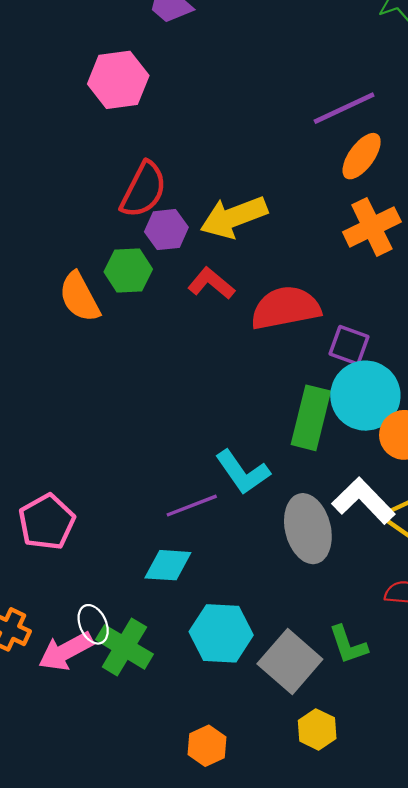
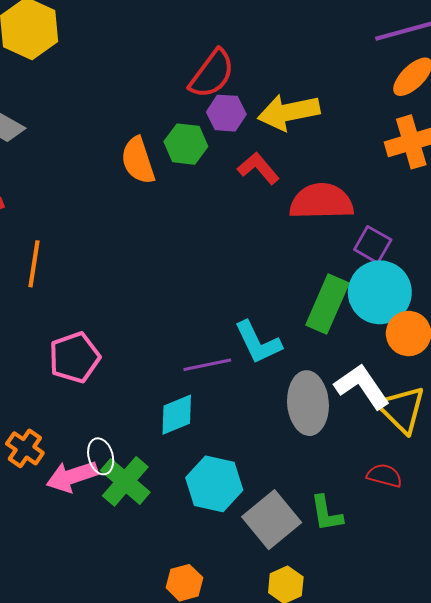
cyan diamond: (168, 565) -> (177, 415), turned -36

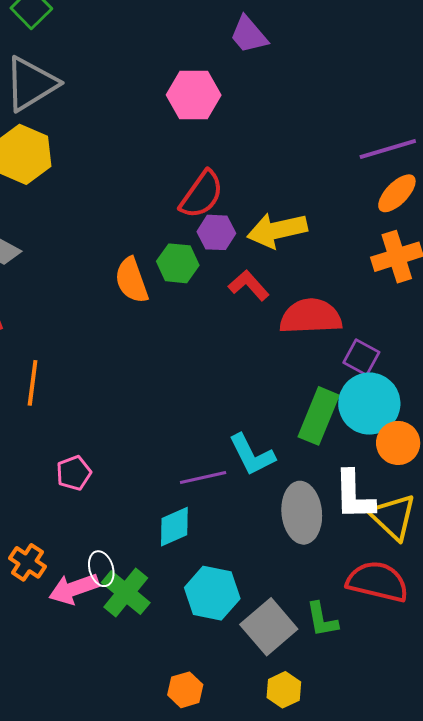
pink pentagon: (74, 357) -> (74, 473), size x0.7
white L-shape: (362, 386) -> (354, 495), turned -146
red semicircle: (384, 476) -> (378, 582), size x1.8

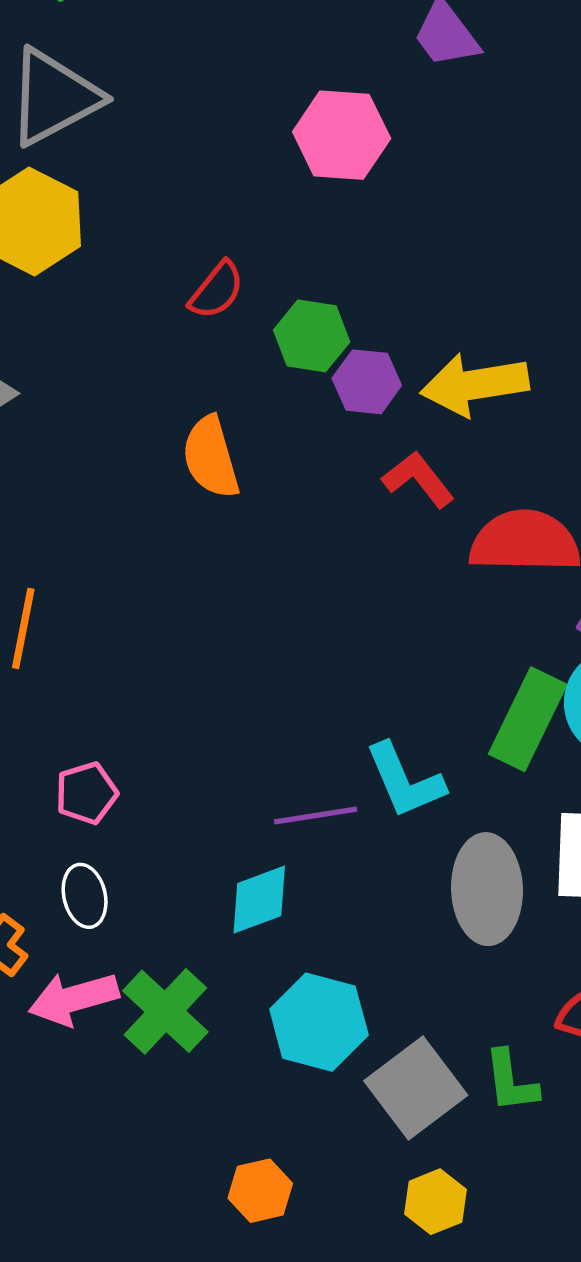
red semicircle: (202, 195) -> (217, 290), moved, size x0.7
green hexagon: (178, 263) -> (312, 336), moved
white ellipse: (101, 569) -> (85, 896), moved

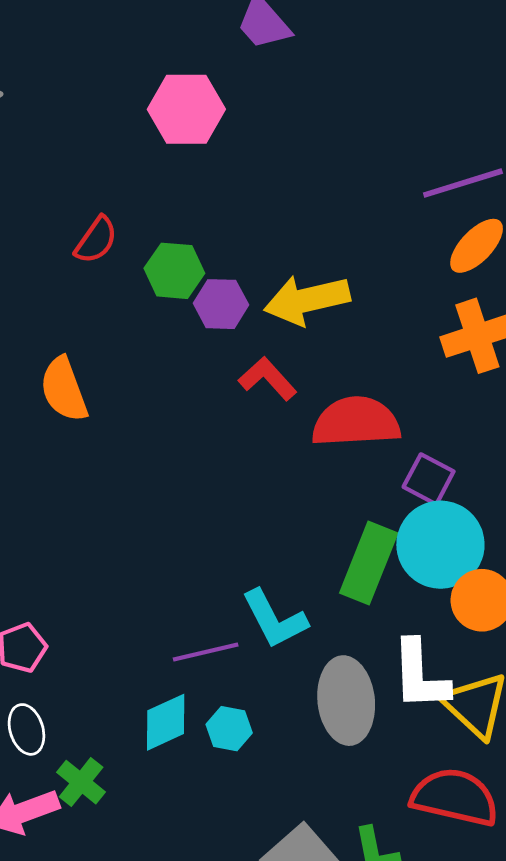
orange semicircle: (211, 457) -> (64, 389), moved
green cross: (165, 1011) -> (81, 782), moved, size x0.7
cyan hexagon: (319, 1022) -> (229, 729), moved, size x0.6

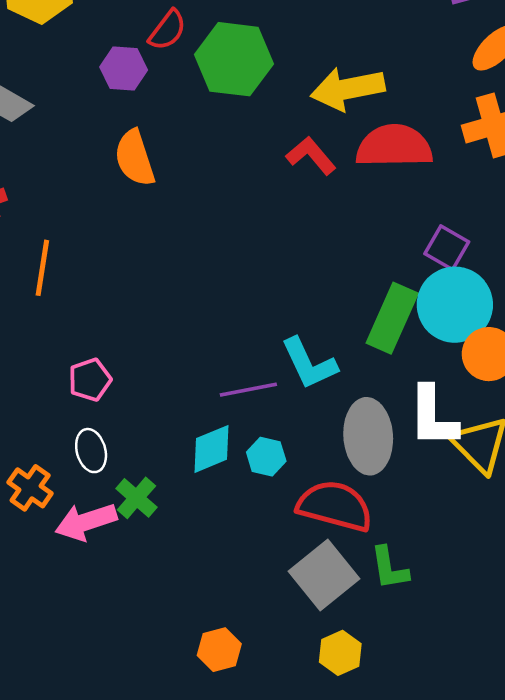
green hexagon: (174, 271) -> (234, 59), size x1.5
purple hexagon: (221, 304) -> (124, 68), moved
red semicircle: (356, 422) -> (394, 146), moved
red semicircle: (455, 797) -> (335, 506), moved

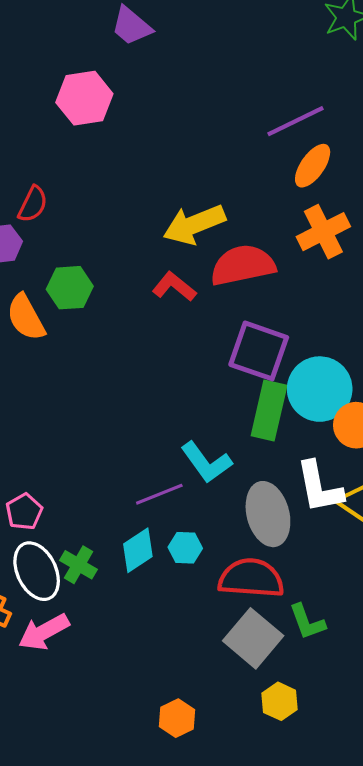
green hexagon: (234, 59) -> (70, 288), moved, size x0.7
purple square: (447, 248) -> (259, 351), moved, size x1.6
white ellipse: (91, 451) -> (37, 571), size x1.6
green cross: (136, 498) -> (78, 565), moved

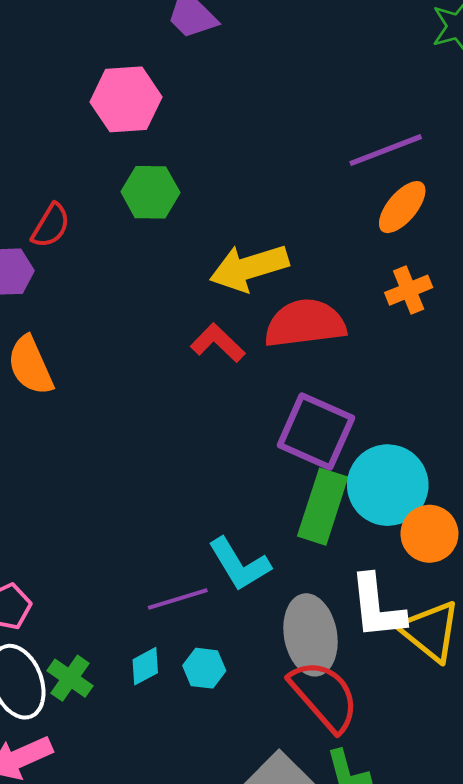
orange cross: (323, 232) -> (409, 290), size x0.7
green hexagon: (70, 288) -> (150, 192), moved
cyan diamond: (138, 550) -> (145, 666), size x0.7
red semicircle: (251, 578) -> (324, 696), moved, turned 40

